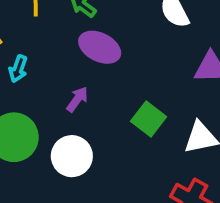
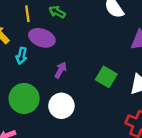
purple ellipse: (100, 47) -> (42, 38), moved

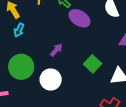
purple ellipse: (42, 38) -> (80, 18), moved
cyan arrow: (22, 56) -> (19, 30), moved

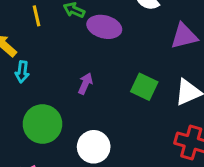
white circle: (51, 80) -> (94, 147), moved

